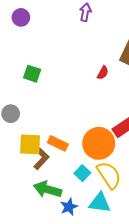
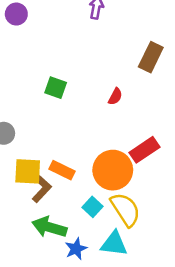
red semicircle: (103, 73) -> (115, 96), moved
green square: (32, 74) -> (56, 88), moved

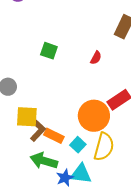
orange rectangle: (62, 170) -> (54, 136), moved
yellow semicircle: (125, 209) -> (104, 147), turned 48
cyan triangle: (114, 244) -> (81, 174), moved

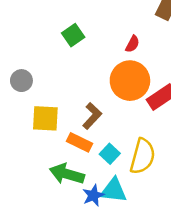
green square: (49, 51) -> (73, 35), turned 36
orange circle: (94, 116) -> (130, 81), moved
brown L-shape: (38, 131) -> (92, 116), moved

